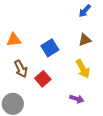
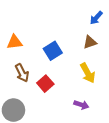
blue arrow: (85, 11) -> (96, 18), moved

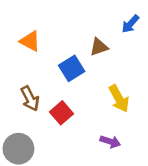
orange triangle: (15, 42) -> (30, 41), moved, turned 35
brown triangle: (90, 42) -> (99, 47), moved

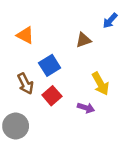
blue square: (72, 68) -> (50, 65), moved
purple arrow: (110, 142) -> (86, 108), moved

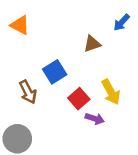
orange triangle: (25, 35) -> (20, 25), moved
red square: (52, 96) -> (79, 99), moved

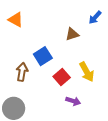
brown arrow: (28, 92) -> (22, 72), turned -144
purple arrow: (95, 119) -> (73, 101), moved

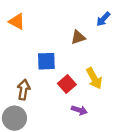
blue square: (43, 56) -> (46, 61), turned 30
brown arrow: (22, 72) -> (24, 90), moved

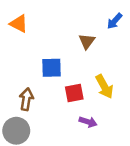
brown triangle: (78, 37) -> (87, 41), turned -35
red square: (67, 84) -> (74, 93), turned 30

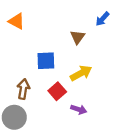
yellow arrow: (104, 87) -> (81, 73), moved, turned -90
red square: (74, 93) -> (57, 91), moved, turned -30

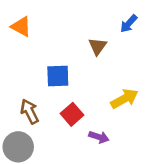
yellow arrow: (81, 73) -> (124, 99), moved
brown arrow: (23, 89) -> (30, 111), turned -36

